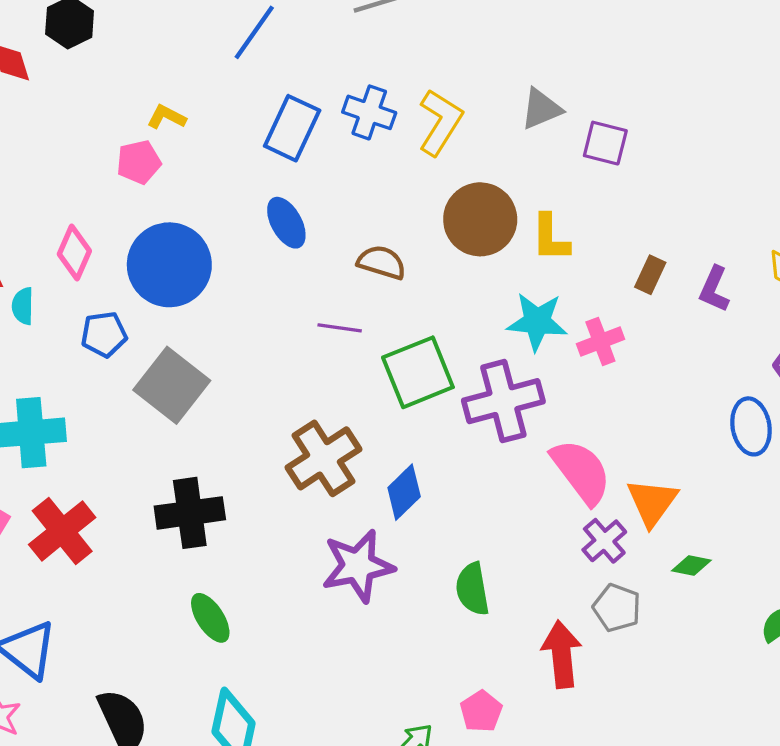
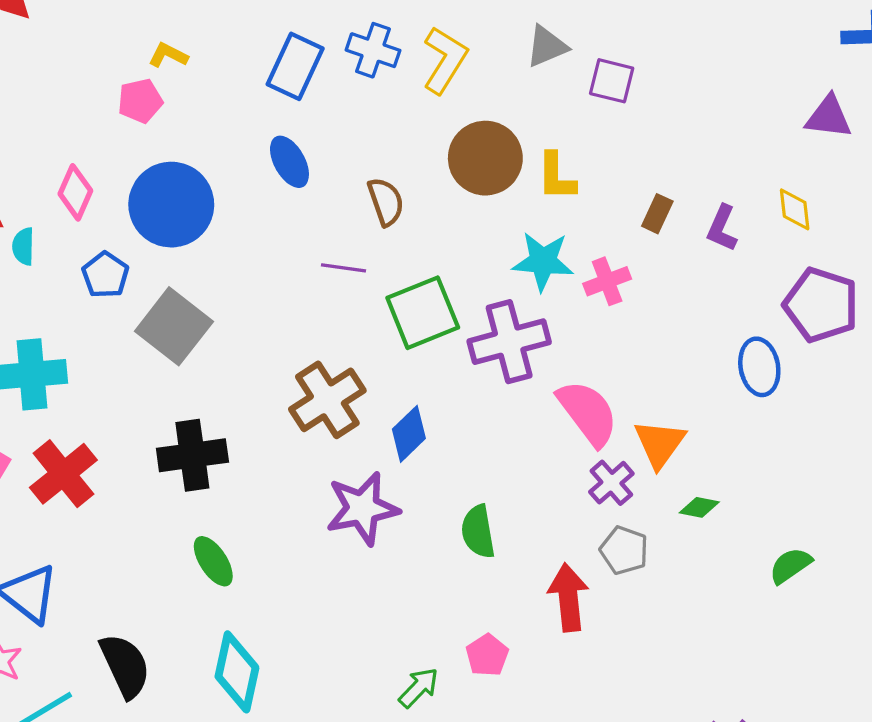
brown semicircle: (382, 262) -> (386, 202), turned 54
blue pentagon: (104, 334) -> (105, 275), turned -30

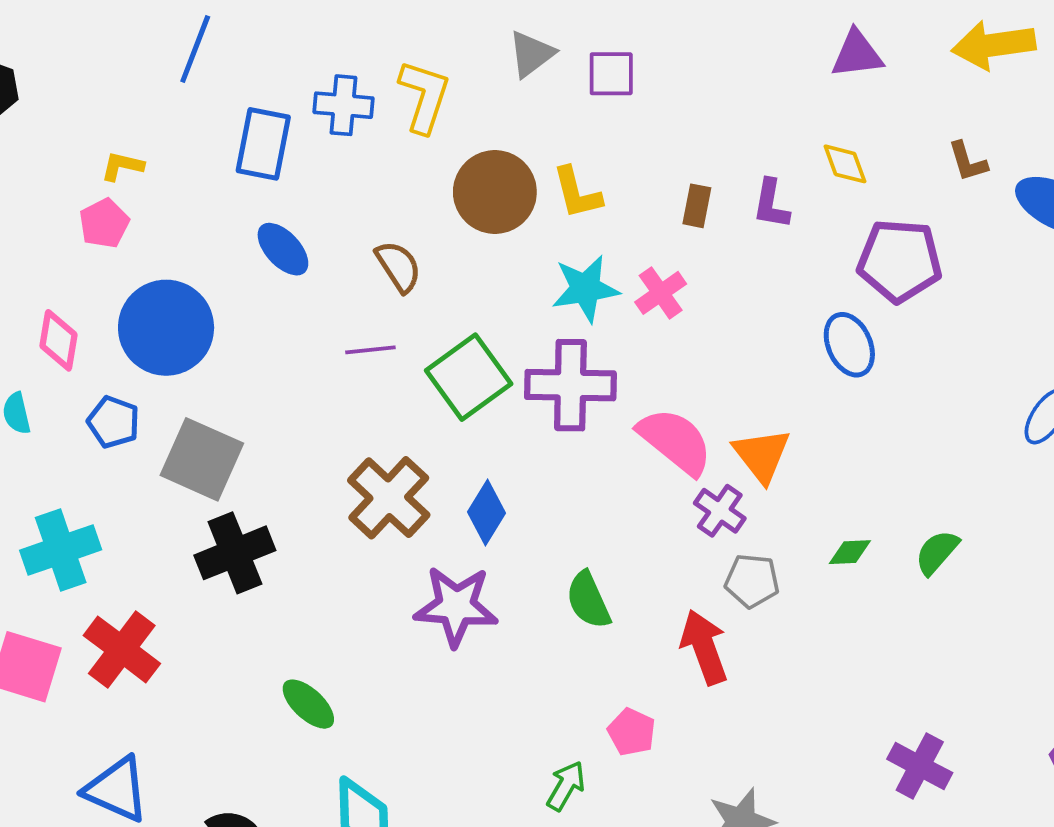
purple cross: (509, 342) -> (570, 385), turned 30
black cross: (192, 455) -> (235, 553), moved
green diamond: (699, 507) -> (850, 552), moved
purple star: (362, 508) -> (456, 606), turned 30

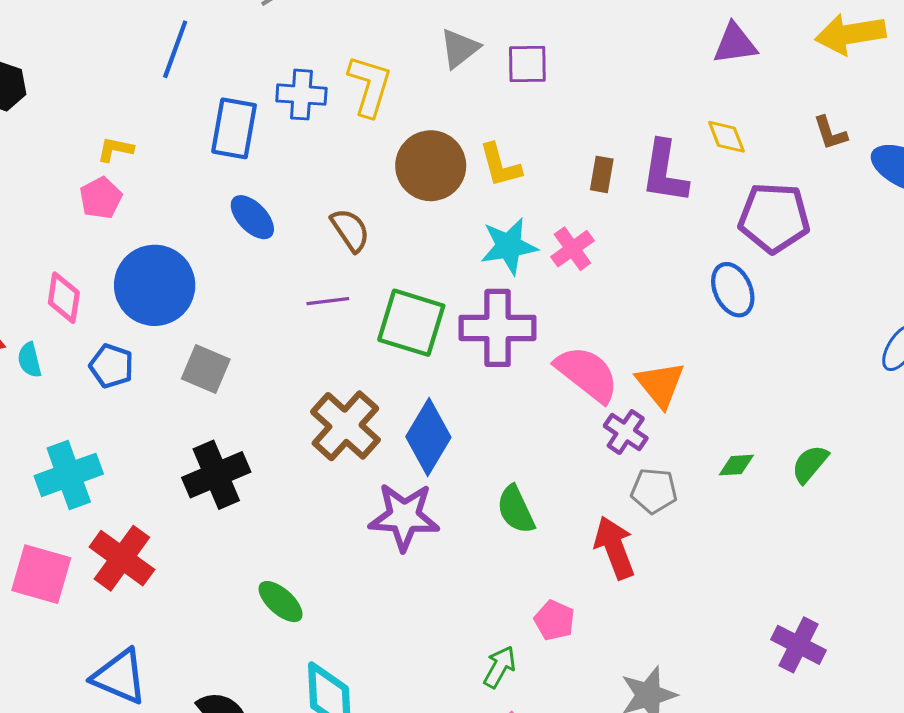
purple L-shape: (771, 204) -> (665, 172), size x1.5
green square: (469, 377) -> (411, 323), turned -36
gray square: (202, 459) -> (206, 369), moved, size x0.7
blue diamond: (486, 512) -> (428, 437), size x1.4

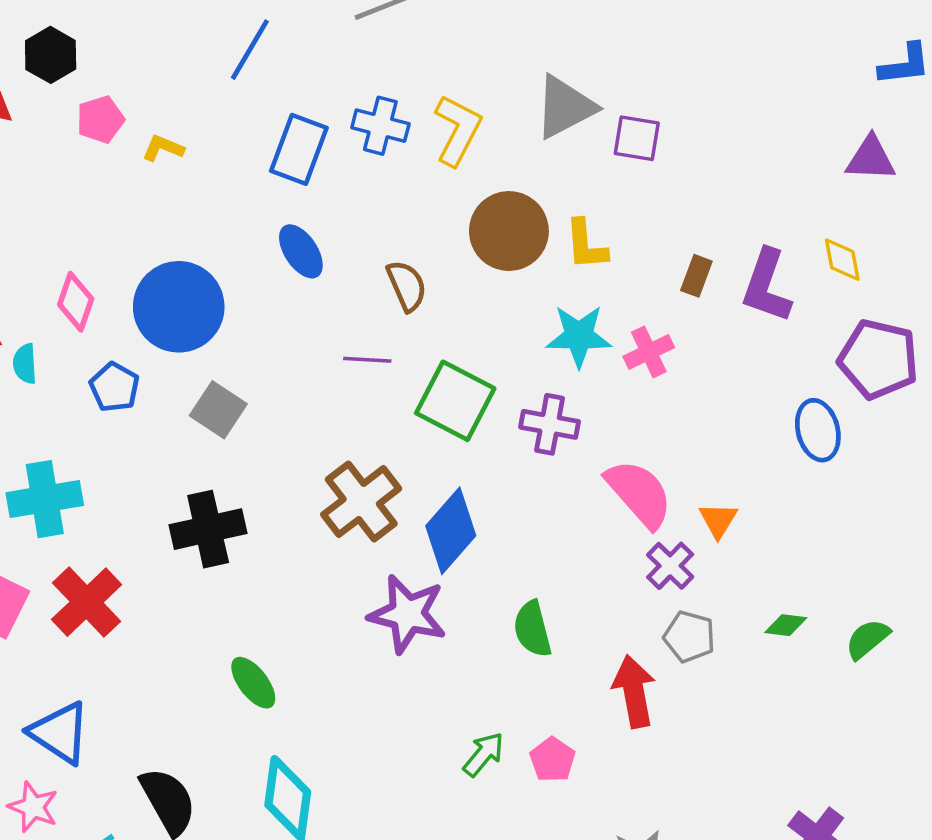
gray triangle: (460, 48) -> (565, 107), size x1.4
pink pentagon: (101, 198) -> (100, 120), moved
purple cross: (498, 328) -> (550, 424), size x0.7
orange triangle: (660, 384) -> (718, 520), size x0.7
green arrow: (500, 667) -> (483, 754), moved

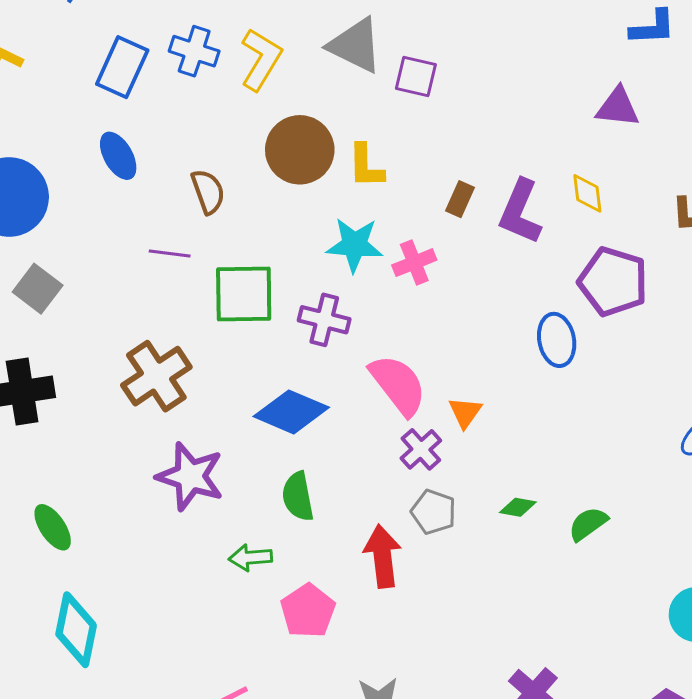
gray triangle: (565, 107) -> (355, 45), turned 50
green square: (455, 401) -> (244, 294), turned -32
blue diamond: (451, 531) -> (291, 412), moved, turned 68
green arrow: (483, 754) -> (250, 558), moved, turned -138
pink pentagon: (553, 760) -> (308, 611), size x1.4

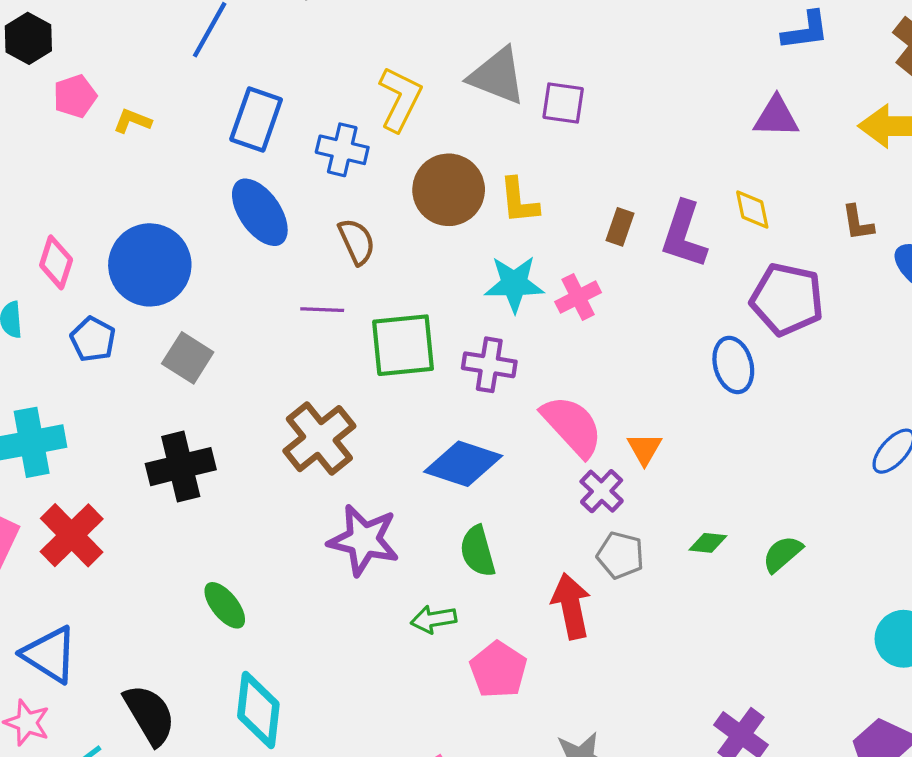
blue cross: (194, 51) -> (342, 150), moved
blue ellipse: (118, 156) -> (260, 212), size x1.4

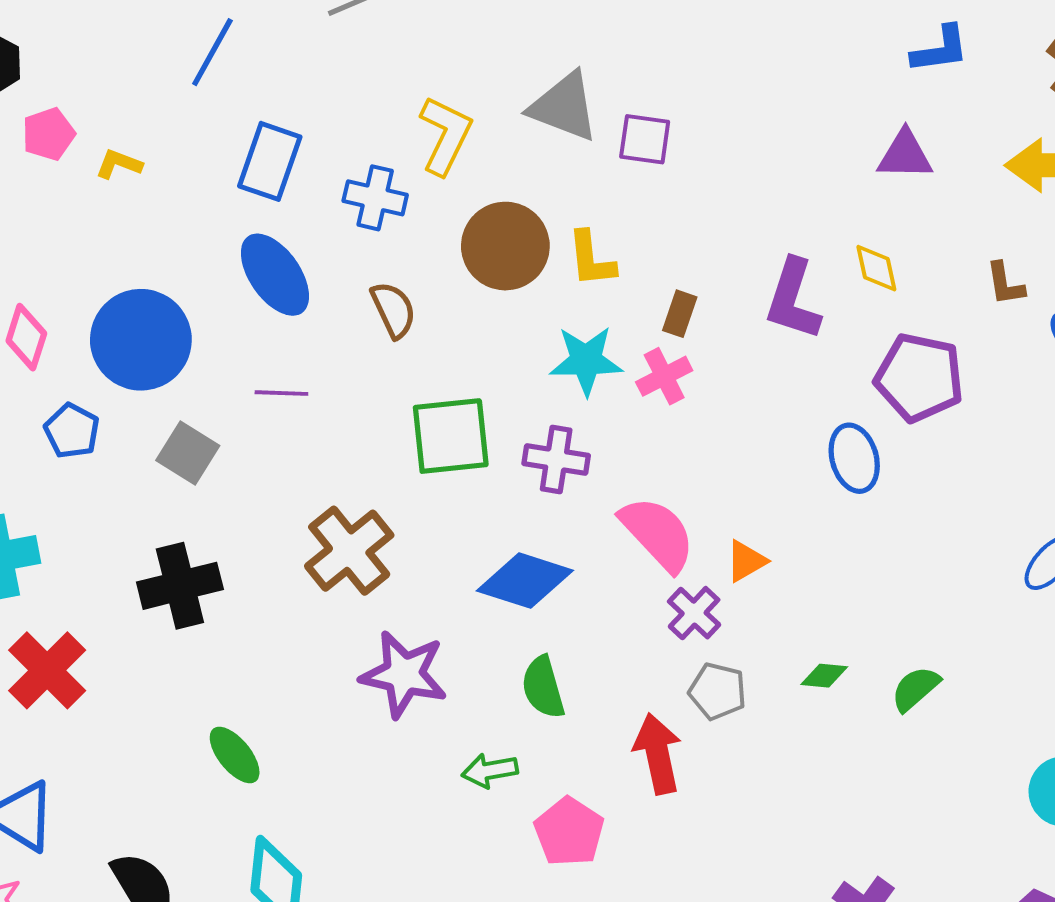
brown rectangle: (620, 227) -> (680, 314), moved
purple line: (322, 310) -> (281, 393), moved
orange triangle: (644, 449) -> (746, 561), turned 30

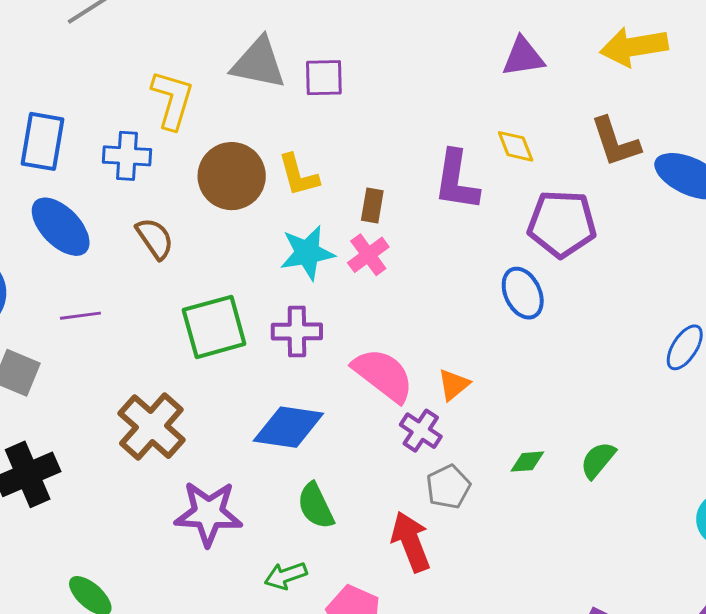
brown L-shape: (1005, 284) -> (615, 142), size x1.5
gray pentagon: (718, 691) -> (448, 487), turned -30

